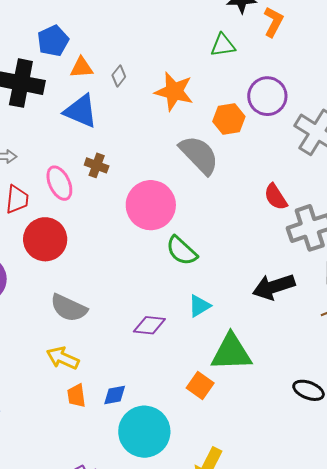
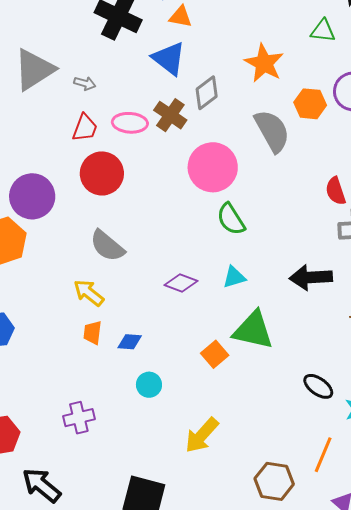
gray diamond: (119, 76) -> (207, 93), moved, size x1.6
brown cross: (97, 165) -> (170, 115), size x1.4
pink ellipse: (59, 183) -> (130, 123), turned -76
cyan circle: (144, 432) -> (149, 385), size x0.5

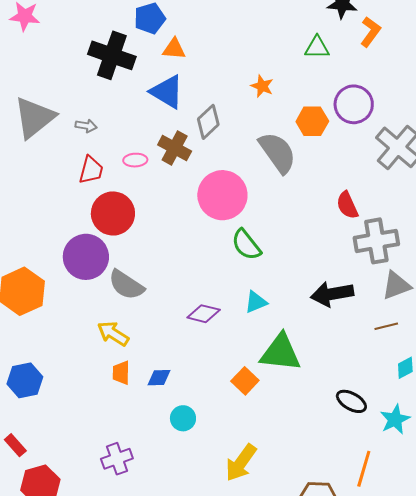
orange star: (264, 63) -> (262, 86), size x0.6
pink ellipse: (130, 123) -> (135, 160), size x0.7
purple circle: (32, 196) -> (86, 257), moved

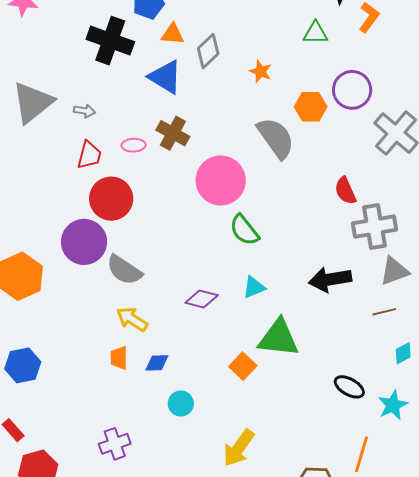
gray diamond: (208, 122) -> (208, 51), moved
yellow arrow: (113, 334) -> (132, 319), moved

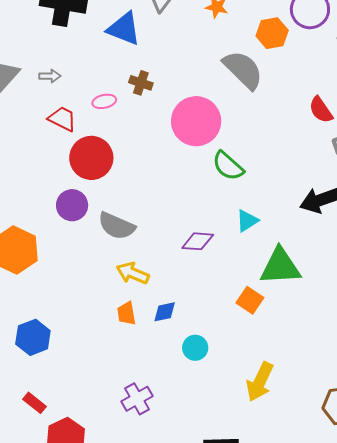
brown cross: (173, 133) -> (141, 83), size x0.7
red trapezoid: (89, 155) -> (62, 119), turned -68
purple circle: (84, 242) -> (72, 205), size x0.7

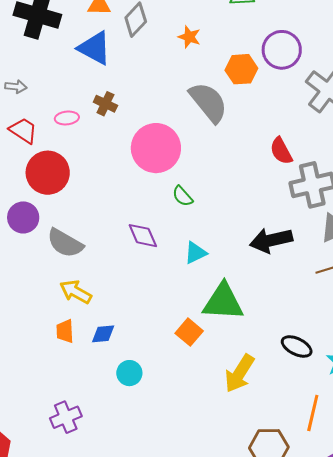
green semicircle: (228, 166) -> (183, 196), size x0.7
purple diamond: (198, 241) -> (143, 236), moved, turned 56
yellow arrow: (260, 382) -> (239, 373), moved

